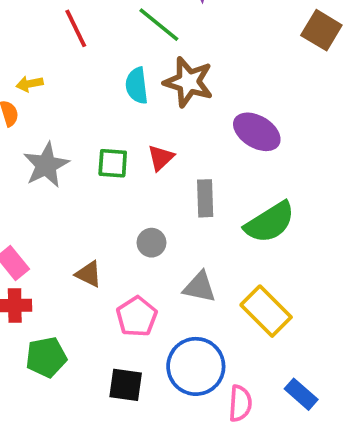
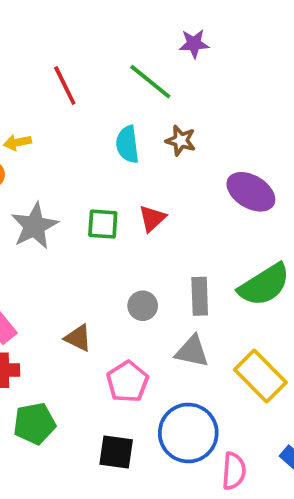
brown star: (188, 82) -> (181, 141), size x0.6
gray rectangle: (205, 198) -> (200, 296), moved

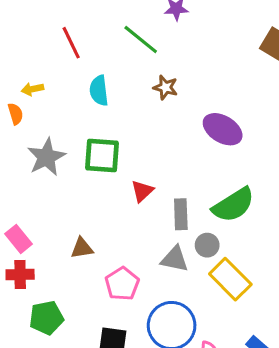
cyan semicircle: (127, 144) -> (99, 91), moved
red triangle: (152, 218) -> (142, 191), moved
green square: (103, 224) -> (102, 155), size x1.4
gray circle: (143, 306) -> (207, 245), moved
brown triangle: (78, 338) -> (82, 248), turned -35

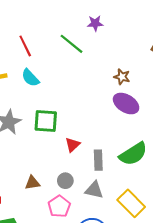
brown star: (165, 87) -> (122, 77), moved
cyan semicircle: (99, 91) -> (30, 78), moved, turned -36
gray circle: (207, 245) -> (65, 181), moved

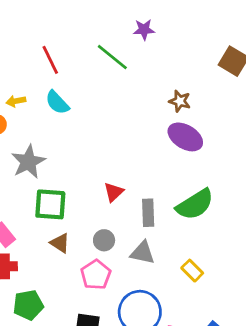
green square: (46, 121) -> (50, 204), moved
brown triangle: (32, 183) -> (60, 243), turned 42
yellow rectangle: (131, 203) -> (192, 271), size x0.6

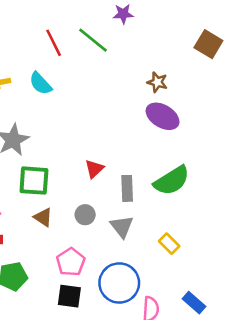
red line: (50, 60) -> (54, 43), moved
gray triangle: (143, 253) -> (122, 227), turned 40
pink pentagon: (96, 275) -> (71, 262), moved

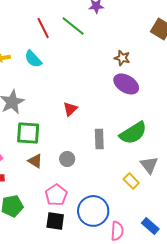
red triangle: (94, 169) -> (70, 109), moved
gray triangle: (122, 227) -> (149, 165), moved

